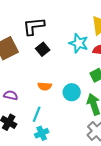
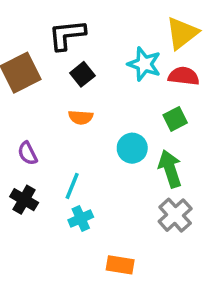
orange semicircle: (45, 86) -> (81, 117), moved
purple semicircle: (11, 95) -> (28, 153), turned -128

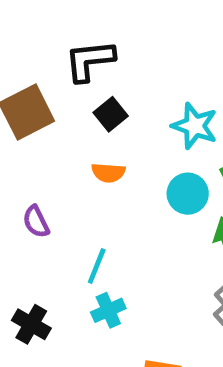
cyan star: (144, 64) -> (195, 126), moved
cyan circle: (132, 148) -> (188, 194), moved
black cross: (24, 200) -> (31, 324), moved

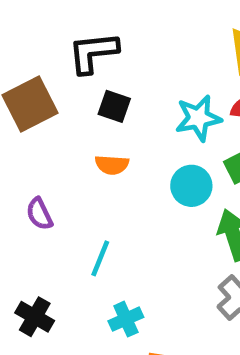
black square: (111, 114) -> (114, 106), turned -32
cyan star: (195, 126) -> (198, 118), turned -30
cyan cross: (108, 310) -> (126, 319), moved

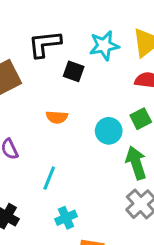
black square: (114, 106) -> (74, 71), moved
cyan star: (198, 118) -> (104, 45), moved

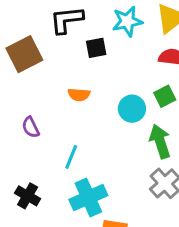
black square: (74, 71) -> (96, 48), turned -30
cyan cross: (66, 218) -> (88, 197), size x1.6

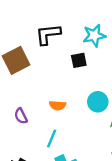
black square: (96, 48) -> (79, 60), moved
orange semicircle: (79, 95) -> (58, 105), moved

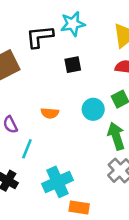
cyan star: (94, 36) -> (73, 24), moved
cyan line: (52, 138) -> (27, 149), moved

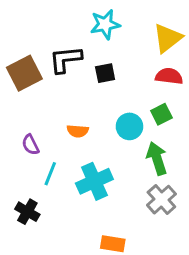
black L-shape: (40, 37) -> (65, 59), moved
cyan cross: (57, 182) -> (94, 181), moved

